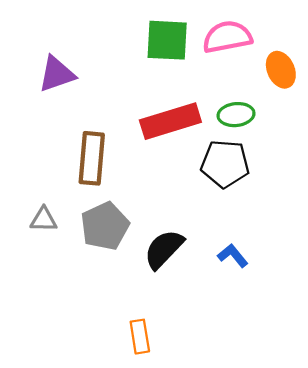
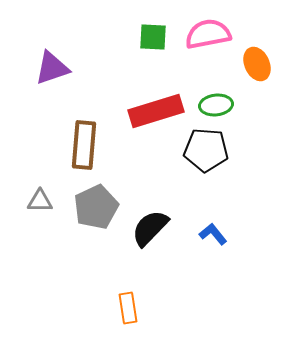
green square: (167, 40) -> (153, 37), size x0.7

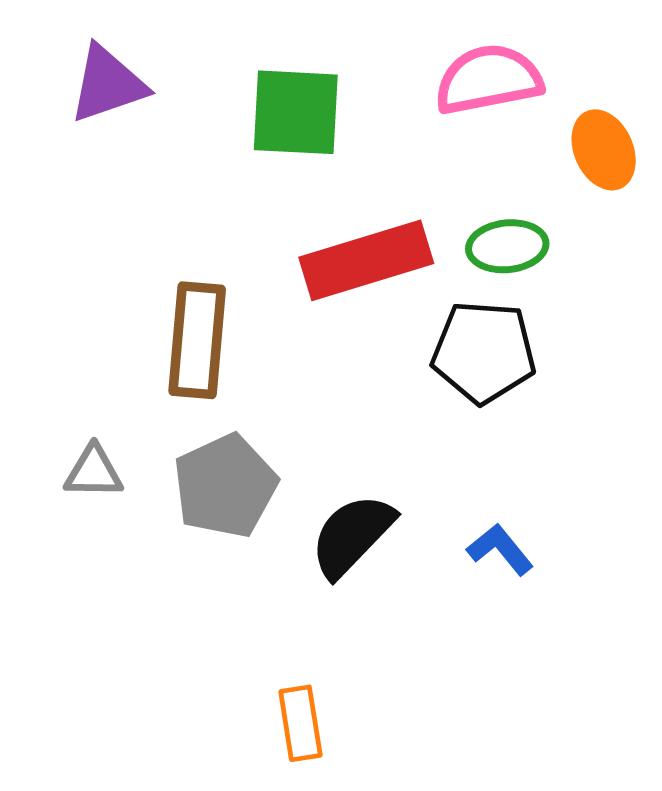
green square: (153, 37) -> (296, 112), moved, size x1.4
purple triangle: (52, 68) -> (108, 84), moved

